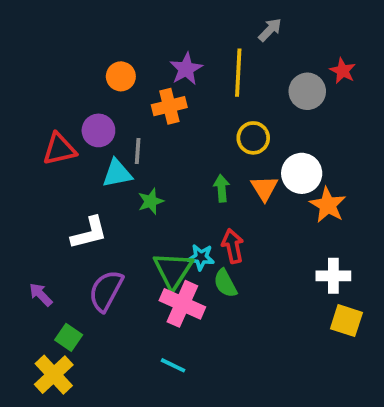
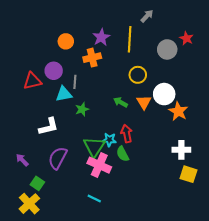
green arrow: (222, 188) -> (121, 102), turned -56

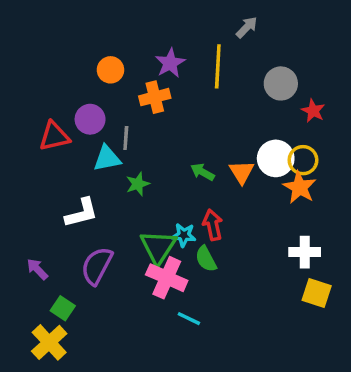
red star: (186, 38) -> (313, 111), moved
yellow circle: (138, 75) -> (303, 160), moved
cyan line: (94, 199) -> (189, 319), moved

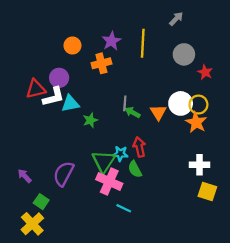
gray arrow: (247, 27) -> (176, 19), moved
gray line: (126, 138) -> (125, 103), moved
white L-shape: (82, 213) -> (54, 97), moved

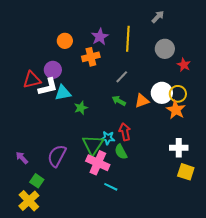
gray line: (125, 103) -> (122, 77), moved, turned 40
orange triangle: (158, 112) -> (142, 101), turned 42

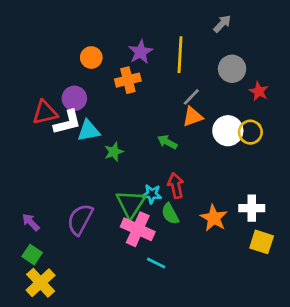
gray line: (122, 77) -> (191, 97), moved
orange triangle: (142, 101) -> (193, 117), moved
orange star: (176, 110) -> (214, 218), moved
green square: (37, 181) -> (32, 255), moved

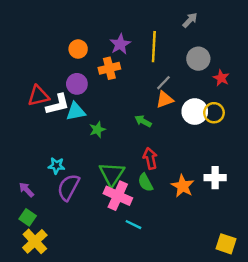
purple circle: (74, 98) -> (77, 84), moved
cyan star: (152, 194) -> (56, 166), moved
yellow square: (262, 242) -> (226, 244), moved

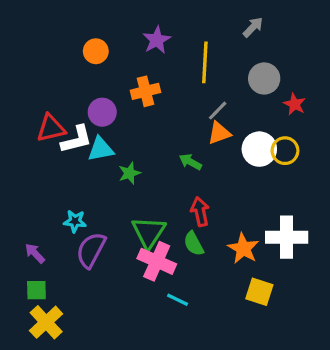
purple star: (120, 44) -> (157, 40), moved
orange circle: (78, 49) -> (96, 51), moved
white cross: (215, 178) -> (287, 237), size x1.4
green square: (28, 217) -> (36, 290), turned -35
yellow square: (226, 244) -> (259, 292), moved

